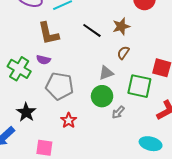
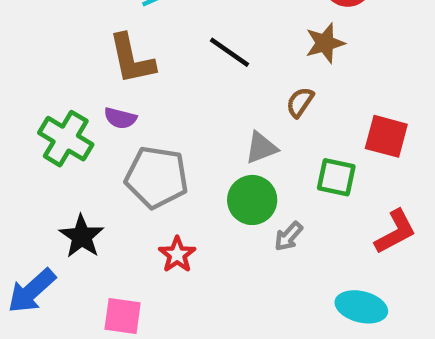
brown star: (121, 26) -> (325, 43), moved
green square: (139, 86) -> (336, 177), size x0.7

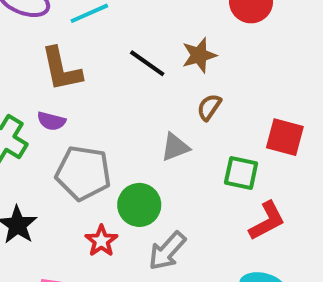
brown star: (325, 43) -> (199, 55), moved
green circle: (252, 200) -> (139, 205), moved
red L-shape: (395, 232) -> (267, 221), moved
gray arrow: (289, 236) -> (167, 251), moved, size x1.5

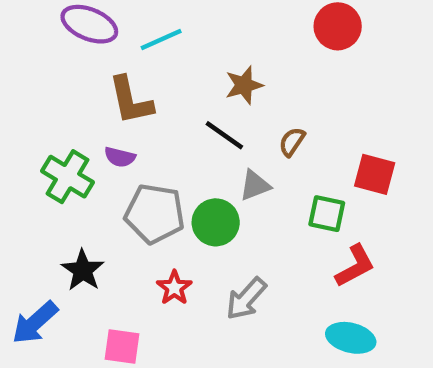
brown star: (199, 55) -> (244, 85), moved
black line: (147, 63) -> (224, 135), moved
green circle: (139, 205) -> (216, 222), moved

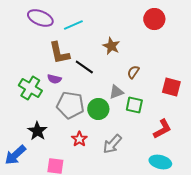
brown star: (244, 85) -> (111, 46), turned -30
black line: (224, 135) -> (84, 67), moved
green square: (327, 214) -> (134, 105), moved

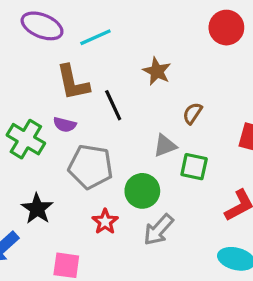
black line: (84, 67) -> (113, 105), turned 30
green circle: (98, 109) -> (142, 191), moved

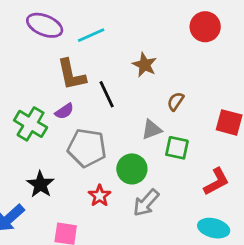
purple semicircle: (65, 125) -> (64, 111), turned -48

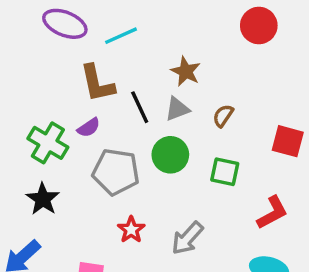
gray triangle: (152, 130) -> (177, 109), moved
green circle: (132, 169) -> (170, 155), moved
black star: (40, 184) -> (43, 199), moved

